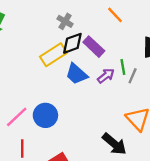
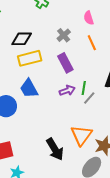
gray cross: (65, 21) -> (64, 35), moved
black diamond: (72, 43) -> (22, 39), moved
blue trapezoid: (77, 74) -> (29, 89), moved

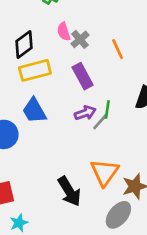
pink semicircle: (89, 18) -> (64, 32), moved
black diamond: (22, 39) -> (24, 45), turned -35
gray line: (89, 98) -> (100, 122), moved

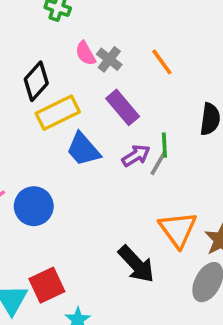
blue trapezoid: (34, 111) -> (83, 149), moved

